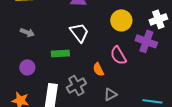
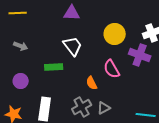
gray cross: (76, 85) -> (82, 107), moved

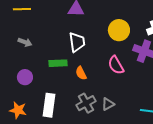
white trapezoid: (73, 46) -> (77, 42), turned 30
orange semicircle: (92, 83) -> (81, 73), moved

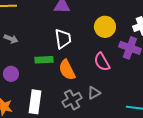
orange semicircle: (81, 73) -> (67, 70), size x1.5
gray triangle: (108, 104) -> (94, 93), moved

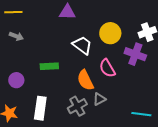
gray arrow: (11, 39) -> (16, 36), moved
white trapezoid: (63, 39) -> (82, 45), moved, turned -45
orange semicircle: (67, 70) -> (85, 80), moved

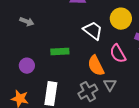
gray triangle: (99, 99) -> (110, 85), turned -32

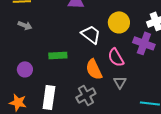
gray triangle: (110, 85) -> (120, 82), moved

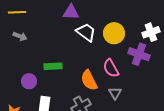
white trapezoid: (91, 34) -> (86, 32), moved
purple circle: (25, 69) -> (29, 81), moved

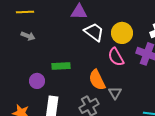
pink semicircle: (111, 68) -> (116, 57), moved
gray triangle: (115, 93) -> (115, 93), moved

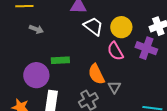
gray arrow: (28, 36) -> (36, 29), moved
purple circle: (37, 81) -> (36, 75), size x1.6

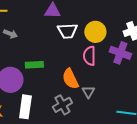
white trapezoid: (93, 26) -> (67, 31), turned 140
pink semicircle: (115, 51) -> (89, 56), turned 30

